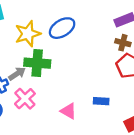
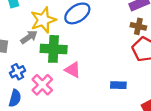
gray arrow: (17, 74) -> (29, 37), moved
pink triangle: (68, 111) -> (73, 70), moved

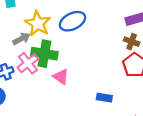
yellow star: (43, 20) -> (38, 24), turned -30
pink cross: (42, 85) -> (28, 63), moved

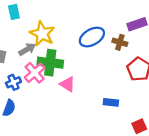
blue ellipse: (72, 21) -> (92, 37), moved
brown cross: (132, 42) -> (120, 42), moved

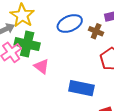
blue rectangle: (111, 102) -> (81, 88), size x1.6

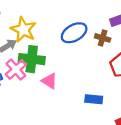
blue rectangle: (81, 88) -> (94, 99), size x0.7

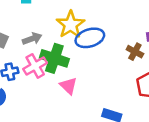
yellow star: (23, 30) -> (70, 25), moved
blue ellipse: (74, 33) -> (90, 38), moved

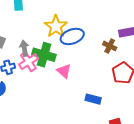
gray arrow: (32, 39) -> (24, 48), moved, turned -77
pink triangle: (68, 86) -> (64, 71), moved

